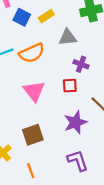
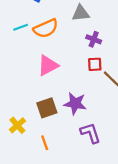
red square: (70, 86) -> (95, 64), moved
pink triangle: (34, 91) -> (48, 65), turned 40
purple star: (75, 122) -> (75, 104), moved, turned 30

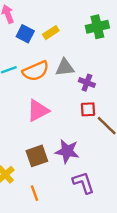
gray triangle: (81, 13) -> (65, 67), moved

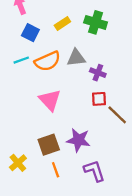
green cross: (97, 27) -> (96, 22), moved, turned 30
blue square: (25, 34) -> (30, 33), moved
pink triangle: (38, 111) -> (50, 100), turned -45
orange line: (35, 193) -> (56, 170), moved

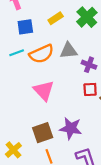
green cross: (96, 22) -> (87, 17), turned 30
blue square: (30, 33) -> (25, 27), turned -35

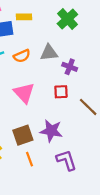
yellow rectangle: (56, 18) -> (24, 17), moved, turned 32
orange semicircle: (42, 54) -> (22, 56), size x0.7
red square: (90, 89) -> (61, 92), moved

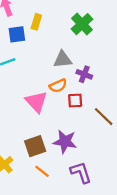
yellow rectangle: (24, 17) -> (36, 22), turned -72
orange semicircle: (22, 56) -> (58, 86), moved
orange line: (29, 159) -> (42, 171), turned -32

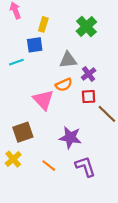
blue square: (17, 34) -> (35, 45), moved
purple cross: (84, 74) -> (89, 74), turned 32
red square: (75, 101) -> (89, 97), moved
brown square: (35, 146) -> (23, 132), moved

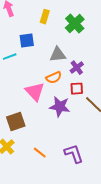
yellow rectangle: (43, 24) -> (45, 17), moved
purple star: (70, 138) -> (60, 107), moved

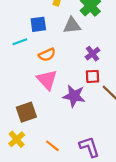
gray triangle: (58, 55) -> (72, 25), moved
orange semicircle: (54, 78) -> (47, 55), moved

